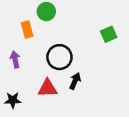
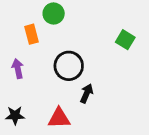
green square: (109, 34) -> (125, 40), turned -35
red triangle: (47, 88) -> (59, 118), moved

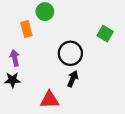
black circle: (69, 66) -> (70, 53), moved
black star: (15, 115) -> (12, 80), moved

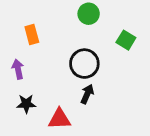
green circle: (45, 12) -> (89, 14), moved
black star: (12, 80) -> (26, 104), moved

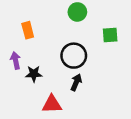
green square: (126, 40) -> (110, 35), turned -35
black star: (26, 104) -> (34, 74), moved

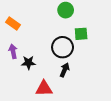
orange rectangle: (28, 30) -> (13, 23), moved, turned -40
green square: (110, 35) -> (81, 34), moved

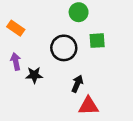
black circle: (63, 47) -> (64, 48), moved
red triangle: (44, 88) -> (88, 106), moved

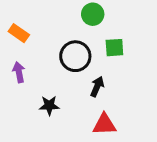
black star: (34, 75) -> (49, 105), moved
black arrow: (77, 84) -> (97, 87), moved

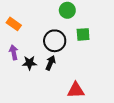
black arrow: (97, 87) -> (50, 63), moved
black star: (49, 105) -> (29, 63), moved

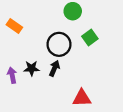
green square: (83, 34) -> (90, 37), turned -32
purple arrow: (14, 52) -> (12, 75), moved

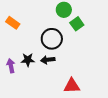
green square: (90, 37) -> (77, 24), moved
black arrow: (54, 68) -> (48, 60), turned -120

